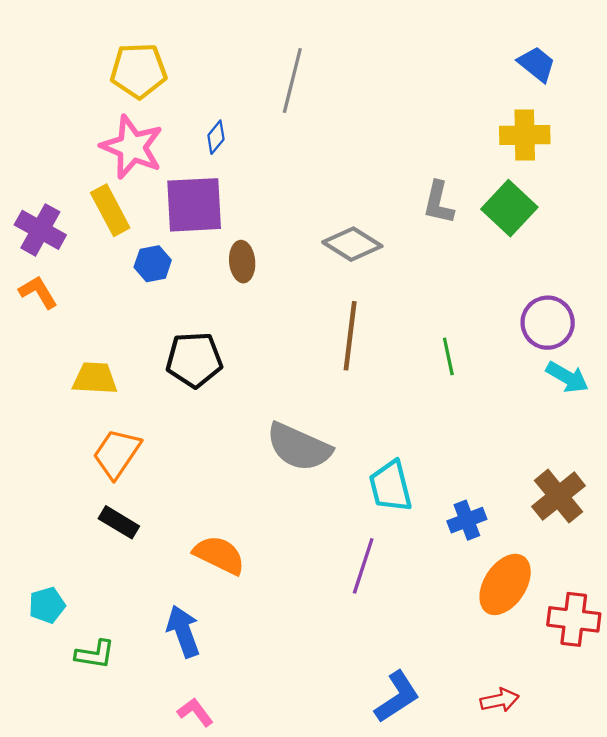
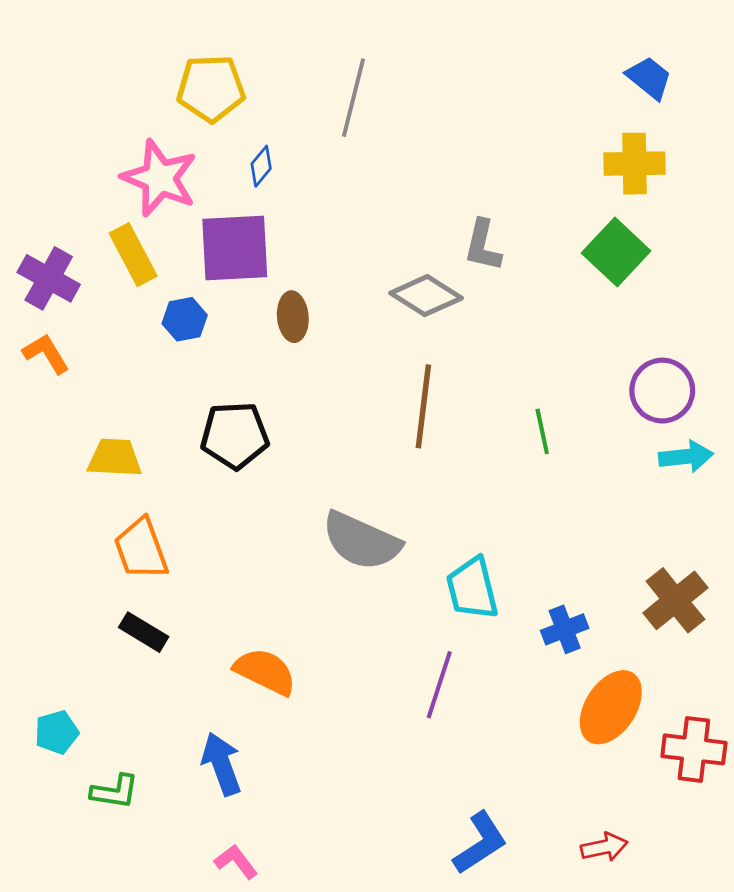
yellow pentagon: (139, 71) -> (211, 88), moved
gray L-shape: (439, 203) -> (483, 245), moved
cyan arrow: (567, 377) -> (686, 457), turned -36
orange trapezoid: (117, 454) -> (141, 549), turned -54

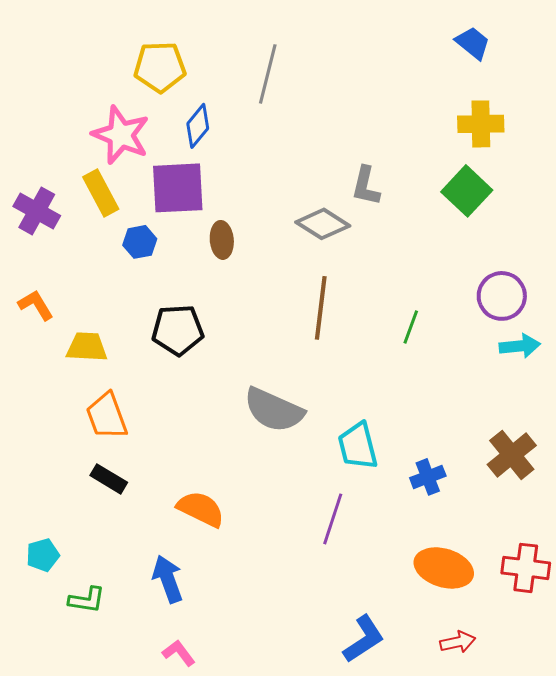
blue trapezoid: (649, 78) -> (473, 43), moved
blue diamond: (261, 166) -> (198, 126), size x1.4
orange L-shape: (46, 354) -> (36, 305), moved
green line: (542, 431) -> (411, 327), turned 32
orange ellipse: (611, 707) -> (444, 568), moved, turned 74

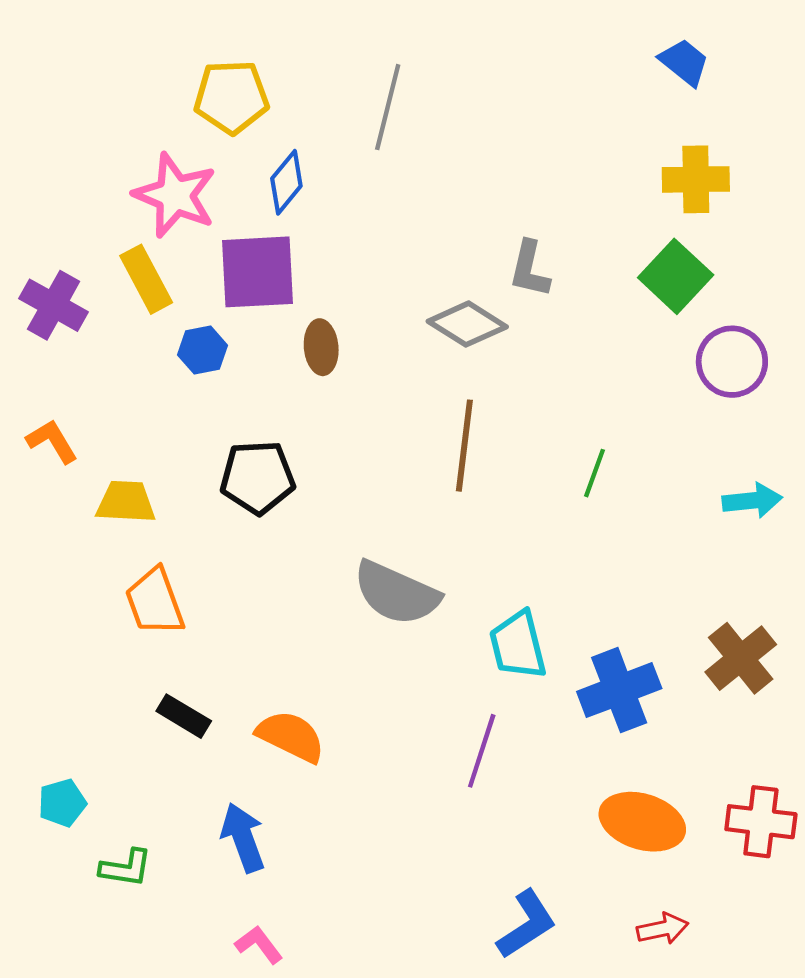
purple circle: (502, 296) -> (732, 362), moved
blue cross: (428, 477) -> (619, 690), size x1.6
black rectangle: (109, 479) -> (184, 716), moved

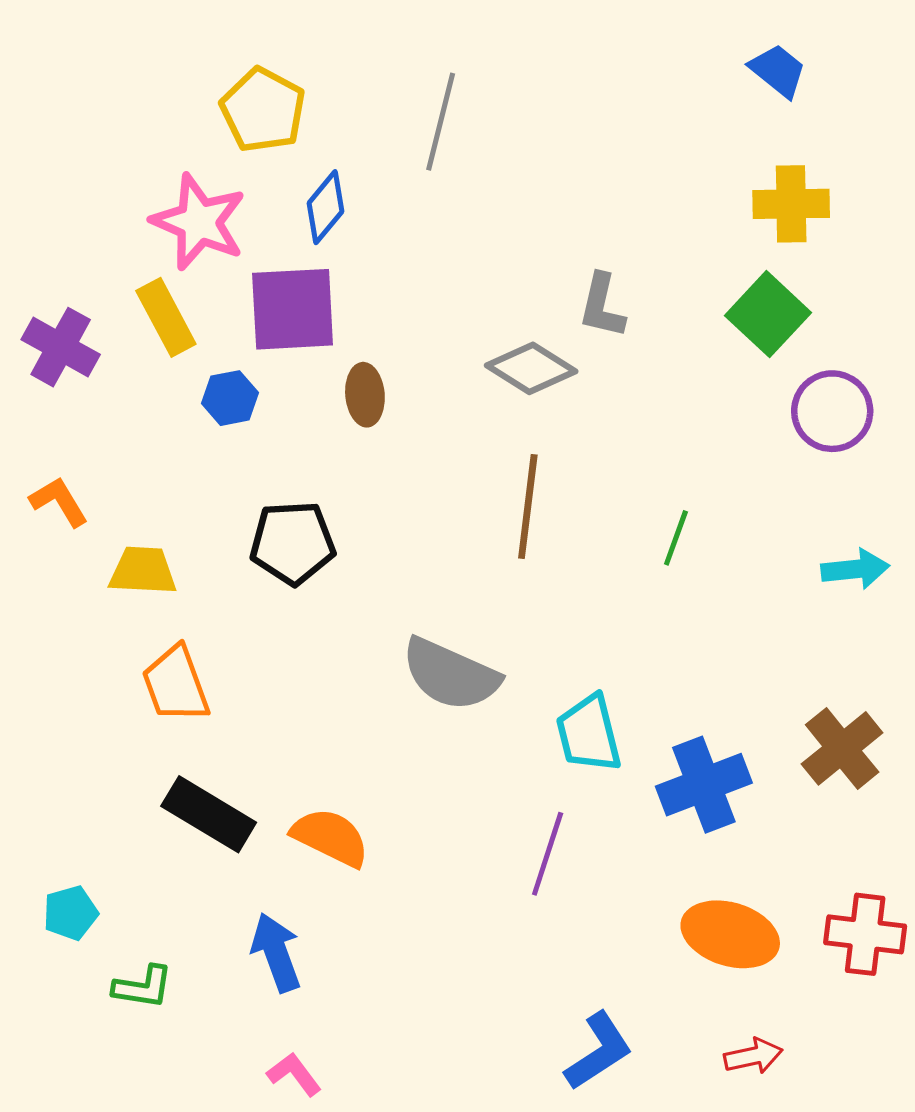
yellow pentagon: (231, 97) -> (263, 110), turned 30
black rectangle: (184, 716) -> (209, 814), size x1.5

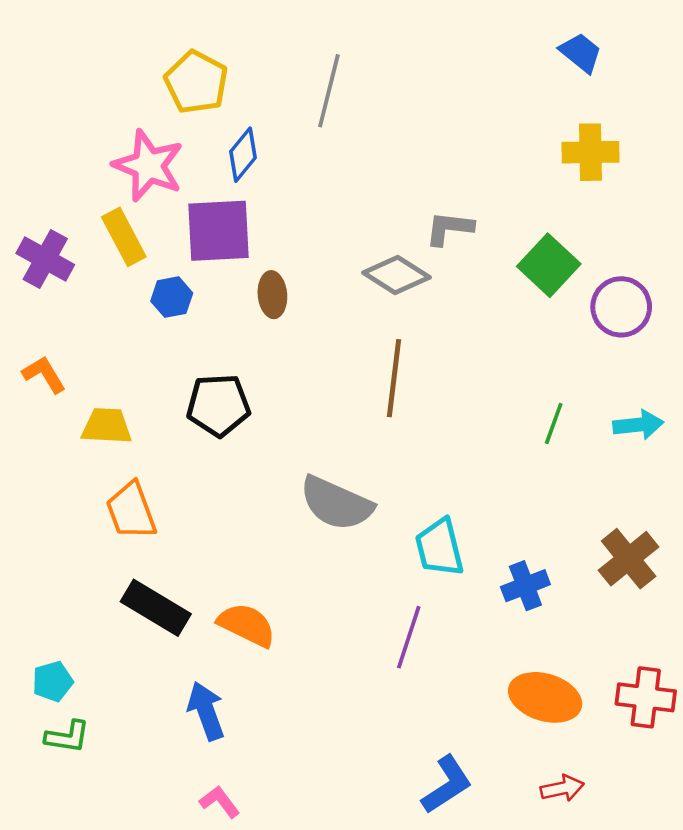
gray L-shape: (602, 306) -> (449, 228), turned 84
green square: (768, 314) -> (549, 265), moved
green line: (676, 538) -> (554, 424), moved
blue cross: (704, 785) -> (525, 586), size x0.7
green L-shape: (143, 987) -> (67, 737), moved

